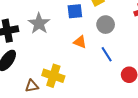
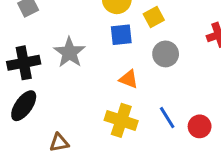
blue line: (107, 54) -> (167, 118), moved
yellow cross: (53, 76) -> (121, 120), moved

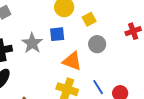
blue square: (121, 35) -> (57, 34), moved
orange triangle: (129, 79) -> (72, 61), size x1.5

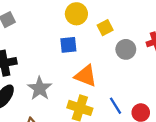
gray star: (32, 43) -> (40, 88), moved
gray circle: (97, 44) -> (126, 49), moved

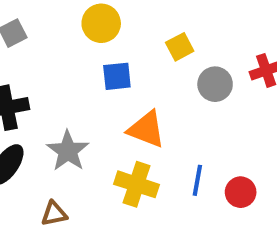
yellow circle: (76, 14) -> (101, 23), moved
blue line: (115, 106) -> (197, 180), turned 42

